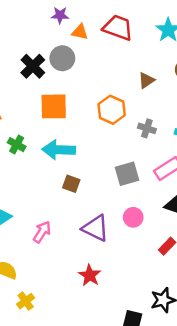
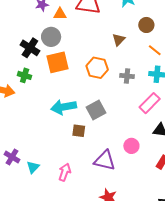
orange square: (54, 106) -> (57, 62), moved
green cross: (17, 145) -> (25, 75), moved
gray square: (127, 174) -> (96, 110), moved

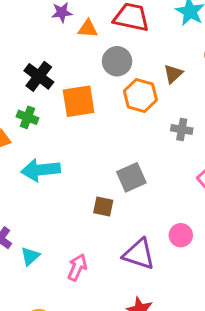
gray circle: (51, 37) -> (117, 61), moved
orange hexagon: (97, 68) -> (140, 96), moved
cyan arrow: (64, 107) -> (41, 170), moved

